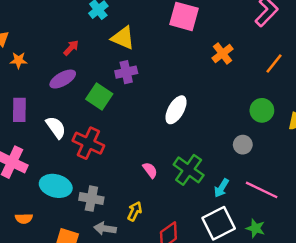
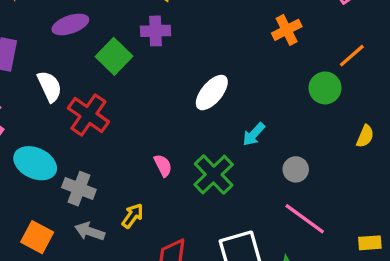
green circle: (262, 110) -> (325, 88), moved
gray circle: (243, 145) -> (296, 169), moved
cyan arrow: (221, 188) -> (254, 134), moved

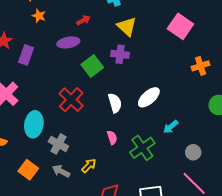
white semicircle: (50, 86) -> (115, 103), moved
cyan ellipse: (35, 163) -> (34, 124), turned 65

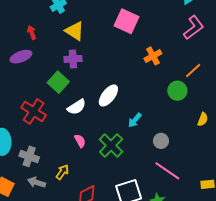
red arrow: (83, 20) -> (32, 32), turned -72
green square: (92, 66) -> (58, 82), moved
white semicircle: (115, 103) -> (77, 107), turned 84

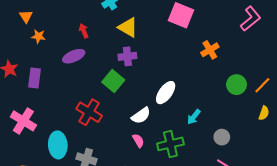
orange line: (193, 70) -> (262, 85), moved
white semicircle: (77, 107) -> (141, 116), moved
green cross: (111, 145) -> (170, 144), turned 35

